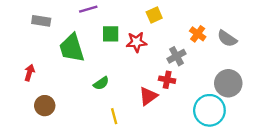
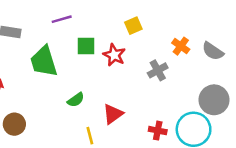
red star: (137, 42) -> (114, 55), turned 30
red cross: (167, 80) -> (158, 131), moved
red triangle: (148, 96) -> (113, 114), moved

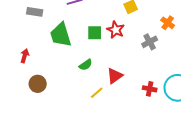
green square: (86, 46) -> (95, 33), moved
yellow line: (90, 136) -> (97, 93), turned 64

